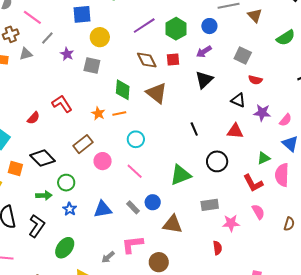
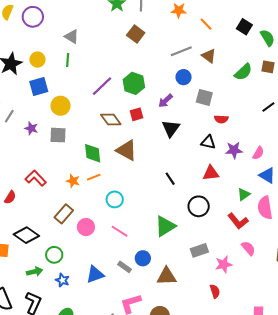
blue circle: (209, 26) -> (184, 77), moved

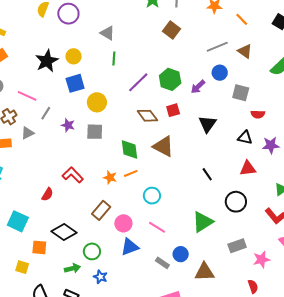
green line: (68, 60) -> (114, 59), moved
purple arrow: (165, 101) -> (198, 87), moved
blue triangle: (95, 274) -> (130, 247), moved

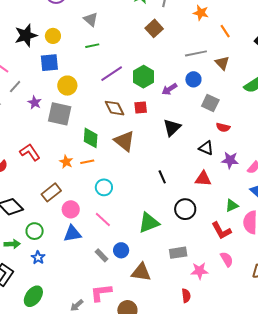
green line: (114, 59) -> (92, 46), turned 64
gray square: (95, 132) -> (60, 114), size x1.4

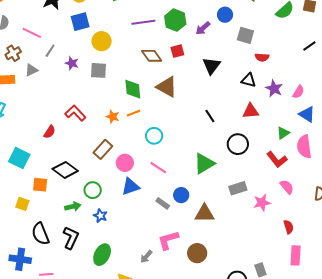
purple line: (112, 74) -> (143, 22), turned 35
gray square: (60, 114) -> (99, 70), size x0.7
purple star: (230, 160) -> (274, 89), turned 30
red semicircle: (186, 296) -> (289, 227), moved

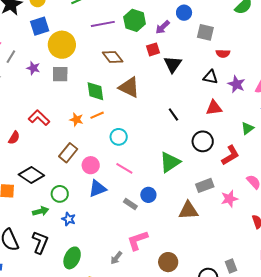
yellow circle: (102, 41) -> (62, 45), size x1.4
red square: (177, 51) -> (153, 49), moved
red L-shape: (277, 159) -> (230, 155), moved, turned -80
brown triangle: (204, 214) -> (188, 210), moved
brown circle: (197, 253) -> (168, 262), moved

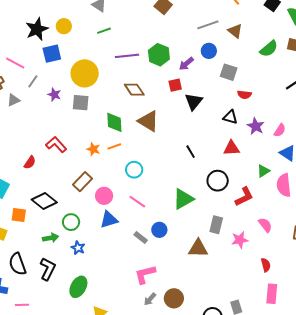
blue square: (40, 26) -> (52, 54), moved
gray rectangle: (205, 185) -> (216, 225), turned -60
gray arrow: (116, 258) -> (150, 299), moved

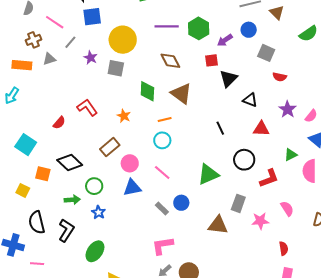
black triangle: (230, 117) -> (250, 100), moved
orange line: (114, 146) -> (165, 119), moved

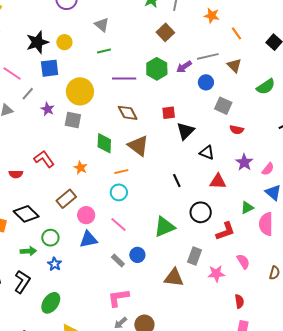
green hexagon: (199, 28) -> (157, 69), moved
purple arrow: (225, 40) -> (184, 67), moved
red semicircle: (59, 123) -> (16, 174), turned 48

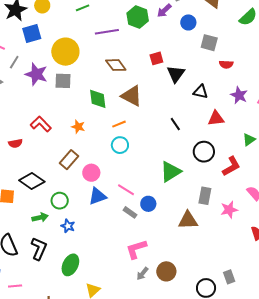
purple star: (48, 109) -> (36, 74), size x1.6
pink line: (119, 224) -> (126, 190), moved

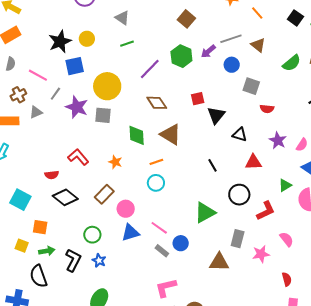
purple line: (107, 32) -> (150, 69), turned -40
black diamond: (32, 181) -> (65, 197), moved
green arrow: (40, 217) -> (47, 251), moved
black L-shape: (39, 249) -> (73, 260), moved

